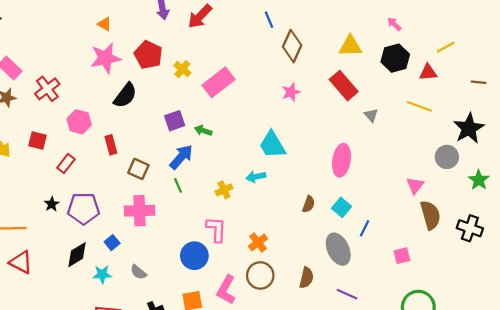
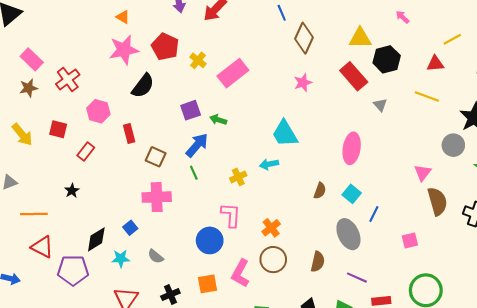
black hexagon: (395, 58) -> (387, 59), moved
purple pentagon: (84, 209) -> (73, 270), moved

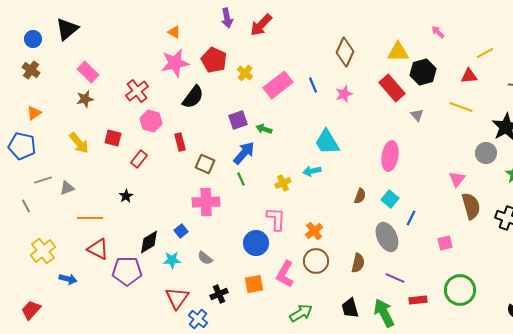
blue line: (282, 13) -> (313, 85), moved
red cross: (68, 79) -> (137, 91), moved

